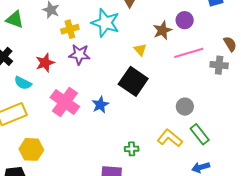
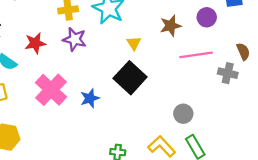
purple circle: (185, 20) -> (207, 17), moved
yellow triangle: (140, 50) -> (134, 43), moved

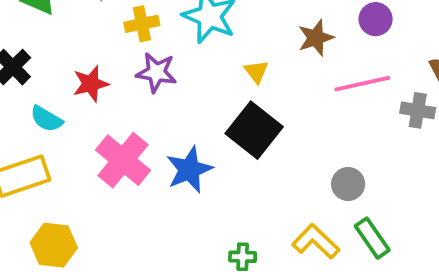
blue star: (90, 98) -> (189, 170), size x1.4

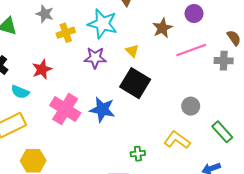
purple star: (156, 72) -> (95, 58), moved
blue star: (189, 170) -> (102, 110), turned -30
green rectangle: (372, 238) -> (222, 132), moved

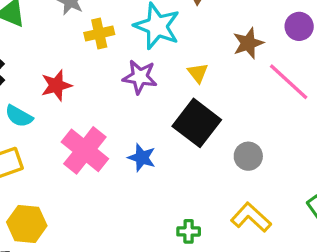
pink line: (191, 50) -> (289, 82), turned 56
gray circle: (191, 106) -> (248, 156), moved
blue star: (102, 110) -> (142, 158), size x0.7

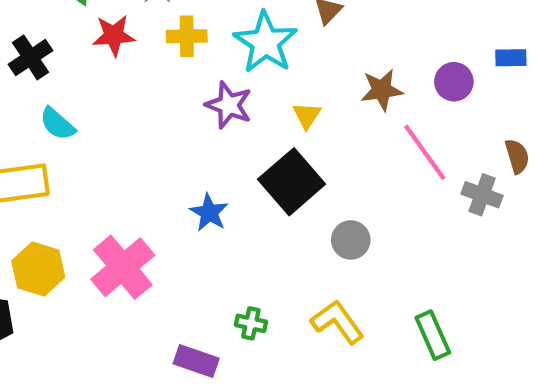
red star: (56, 85) -> (114, 36), moved
pink cross: (85, 150) -> (123, 267), moved

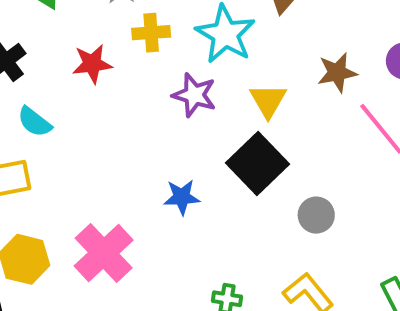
red star: (114, 36) -> (92, 64), moved
yellow triangle: (307, 115) -> (268, 101), size x1.4
blue star: (209, 213) -> (182, 197), turned -30

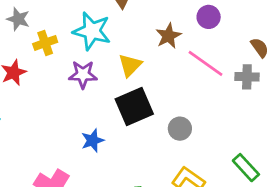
yellow triangle: (268, 101) -> (130, 65), turned 30
black square: (257, 164) -> (134, 106), turned 36

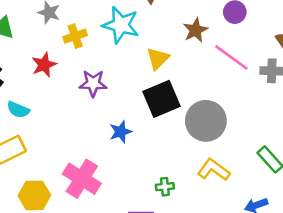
purple star: (83, 74) -> (93, 83), moved
gray circle: (180, 129) -> (206, 121), size x1.8

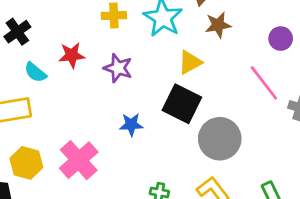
brown star: (195, 30) -> (218, 25), moved
red star: (44, 65) -> (72, 55), moved
black square: (162, 99) -> (182, 104), turned 33

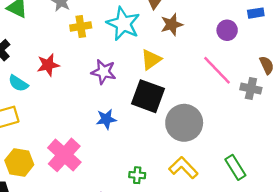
purple star: (118, 68) -> (104, 72), moved

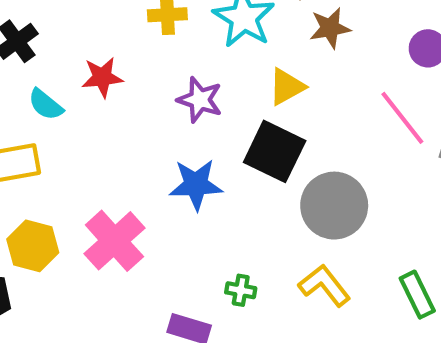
blue star: (106, 119) -> (196, 185), size x1.4

